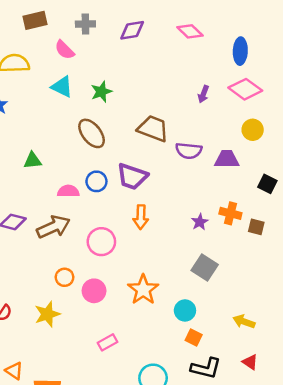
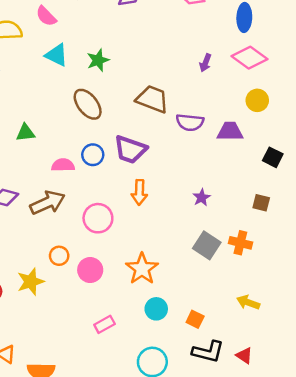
pink semicircle: (65, 50) -> (46, 16), moved
orange cross: (230, 213) -> (240, 243), moved
cyan circle: (185, 310) -> (156, 309), moved
yellow star: (47, 314) -> (31, 282), moved
red triangle: (250, 362) -> (244, 355), moved

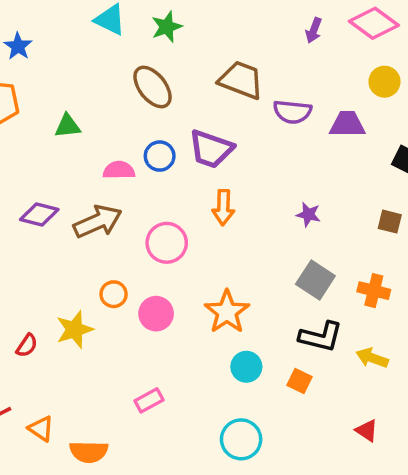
purple star: (202, 197) -> (308, 214), turned -30
orange cross: (240, 243) -> (374, 291), moved
pink rectangle: (104, 324) -> (149, 400), moved
black L-shape: (208, 352) -> (321, 337), moved

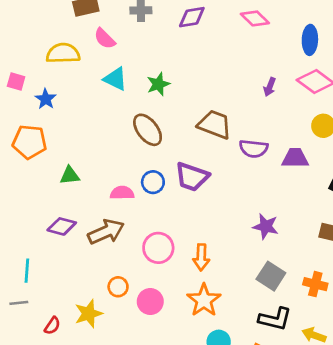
green triangle: (68, 126) -> (70, 175), moved
orange arrow: (223, 207) -> (201, 257), moved
purple star: (308, 214) -> (266, 226), size x1.4

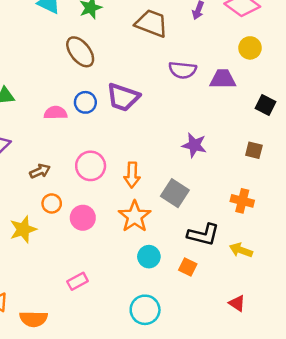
brown trapezoid: (215, 124) -> (151, 23), moved
brown arrow: (106, 232) -> (40, 171), moved, size x0.6
gray square: (271, 276) -> (175, 193), moved

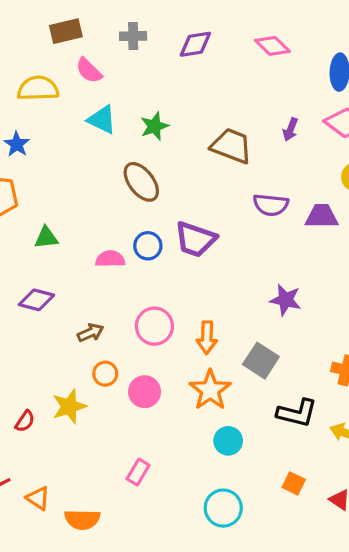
orange square: (188, 267) -> (294, 483), moved
pink rectangle: (78, 281) -> (138, 472), turned -30

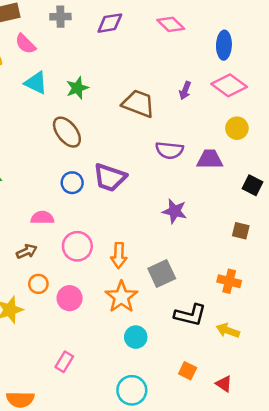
pink semicircle: (110, 259) -> (42, 218), moved
purple star: (286, 300) -> (175, 211), moved
gray square: (261, 361) -> (162, 274), turned 32

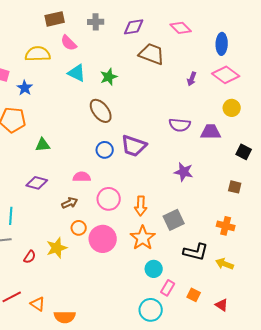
brown trapezoid: (138, 104) -> (152, 54), moved
pink circle: (70, 298) -> (103, 239), size x1.4
pink rectangle: (64, 362) -> (168, 288), moved

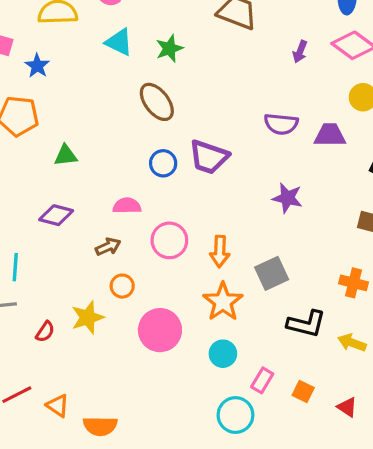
pink circle: (103, 239) -> (160, 330), moved
cyan circle: (154, 269) -> (223, 354), moved

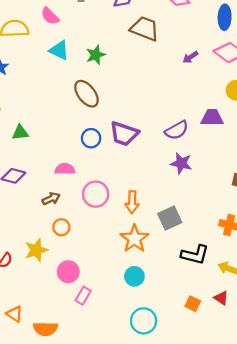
purple arrow: (300, 52) -> (190, 57), turned 35
purple semicircle: (281, 124) -> (177, 130), moved, turned -35
pink circle: (160, 330) -> (68, 272), moved, size x0.7
pink rectangle: (262, 380) -> (83, 296), moved
red triangle: (347, 407) -> (221, 298), moved

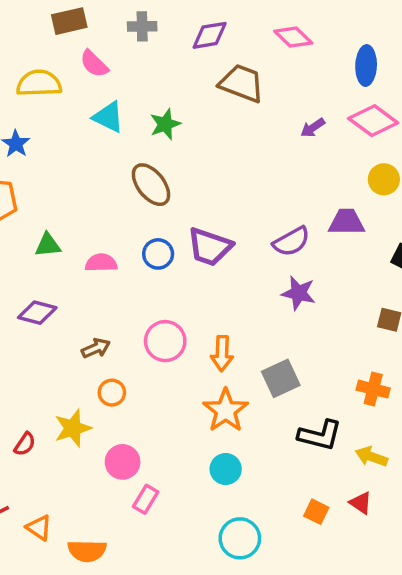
pink semicircle: (65, 169) -> (101, 263), moved

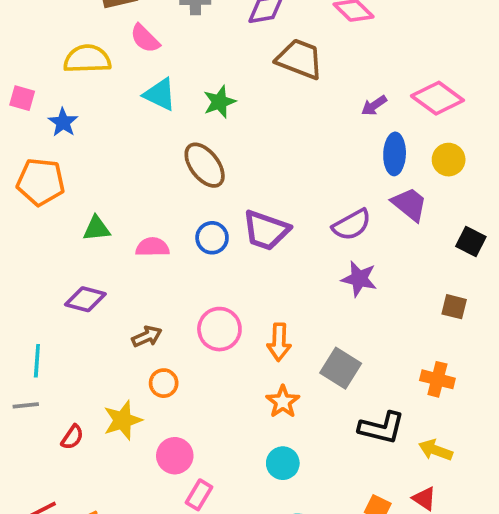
blue ellipse: (366, 66) -> (395, 154), moved
purple trapezoid: (347, 222) -> (409, 204), turned 39
gray square: (281, 378) -> (341, 368), turned -33
orange star: (226, 410) -> (283, 402), size x0.7

